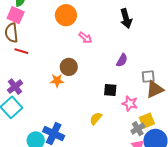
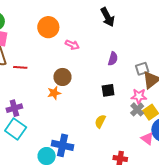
red line: (21, 51) -> (20, 67), moved
purple cross: (15, 87) -> (14, 108), turned 35
pink star: (130, 103) -> (139, 96), moved
gray cross: (138, 129) -> (137, 109), moved

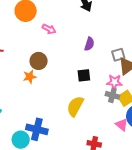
gray cross: (137, 109) -> (112, 95), turned -32
yellow semicircle: (100, 121) -> (75, 106), size x1.5

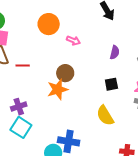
orange star: (30, 77) -> (58, 89), size x1.5
yellow semicircle: (75, 106) -> (105, 116), turned -55

